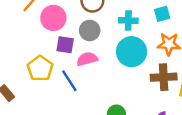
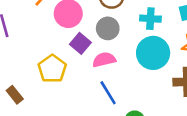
purple square: (65, 45) -> (80, 43), turned 30
blue line: (69, 81) -> (108, 93), moved

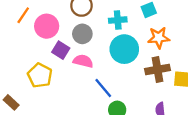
pink semicircle: (104, 60) -> (83, 61), turned 36
blue line: (108, 93) -> (103, 88), moved

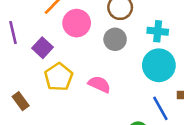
purple square: (61, 50) -> (42, 48), moved
pink semicircle: (83, 61) -> (99, 84), moved
blue line: (103, 88) -> (160, 108), moved

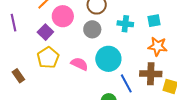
purple square: (42, 48) -> (45, 32), moved
cyan circle: (159, 65) -> (108, 59), moved

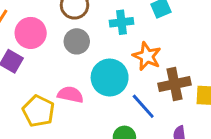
orange star: (158, 46) -> (147, 56), moved, turned 30
yellow pentagon: (48, 58) -> (39, 111), moved

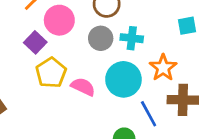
cyan cross: (122, 22) -> (132, 38), moved
yellow pentagon: (39, 111) -> (51, 73), moved

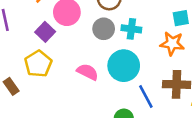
orange star: (163, 68) -> (172, 43), moved, turned -30
yellow pentagon: (51, 73) -> (38, 64), moved

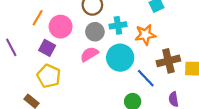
orange star: (172, 43) -> (145, 35), moved
pink semicircle: (87, 72) -> (89, 54), moved, turned -42

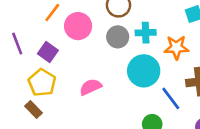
purple square: (47, 48) -> (48, 52), moved
pink semicircle: (89, 54) -> (90, 87), moved
yellow pentagon: (49, 76) -> (42, 83), moved

